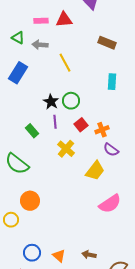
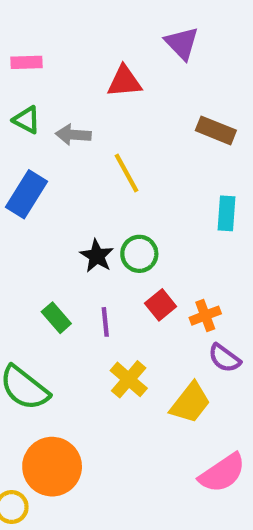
pink rectangle: (41, 21) -> (27, 62), moved
purple line: (55, 122) -> (105, 322), moved
yellow cross: (66, 149) -> (129, 379), moved
orange circle: (30, 201) -> (52, 467), size x1.4

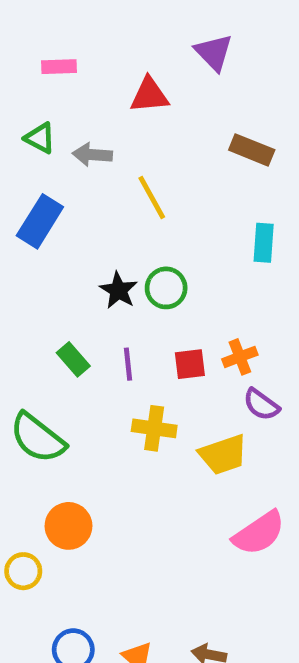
pink rectangle: (27, 62) -> (59, 67), moved
red square: (161, 305) -> (190, 364), moved, turned 32
yellow cross: (129, 379) -> (154, 428), turned -33
yellow trapezoid: (190, 403) -> (223, 455), turned 33
orange circle: (52, 467) -> (68, 526), size x0.7

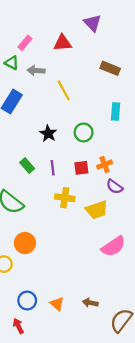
pink rectangle: (59, 67) -> (25, 43), moved, turned -48
green circle: (166, 288) -> (84, 132), moved

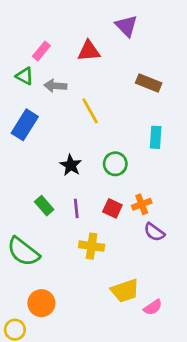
red square: (81, 168) -> (112, 208), turned 32
yellow trapezoid: (97, 210) -> (125, 291), moved
pink semicircle: (113, 246) -> (153, 307), size x0.6

